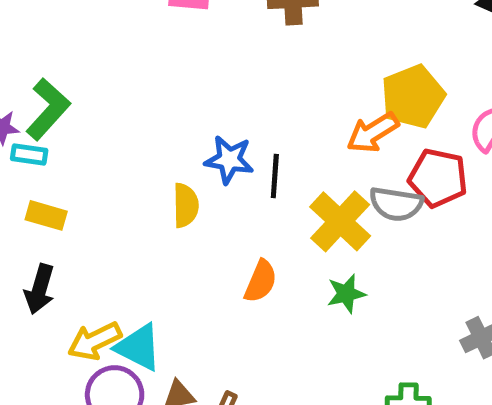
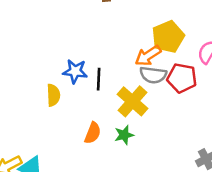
gray semicircle: (396, 204) -> (153, 75), moved
green star: (346, 294) -> (124, 135), moved

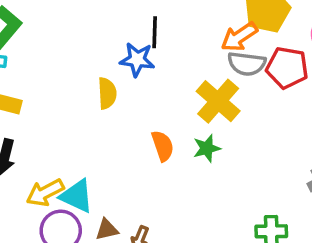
black line: (99, 79) -> (155, 32), moved
orange semicircle: (93, 133) -> (163, 146), turned -40

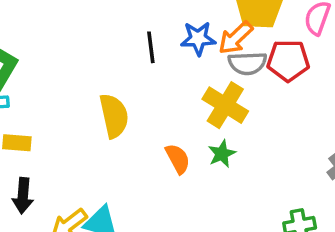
blue star: (137, 60) -> (198, 38), moved
yellow semicircle: (107, 93) -> (114, 116), size x1.4

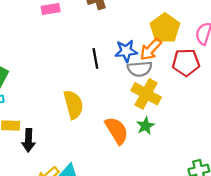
gray semicircle: (247, 63) -> (140, 69), moved
orange semicircle: (178, 159) -> (117, 131), size x1.4
black arrow: (23, 196) -> (28, 140), moved

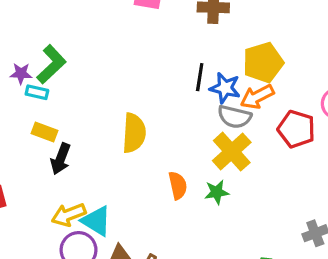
yellow pentagon: (165, 28) -> (263, 62), moved
black line: (95, 58) -> (200, 77), moved
orange semicircle: (117, 131) -> (178, 185), size x0.7

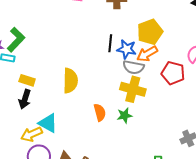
yellow rectangle: (44, 132) -> (27, 80), moved
yellow cross: (232, 152) -> (133, 89), turned -30
cyan triangle: (96, 221) -> (48, 123), moved

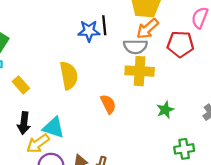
blue star: (127, 49) -> (89, 31), moved
yellow rectangle: (27, 80) -> (21, 85), turned 42
black arrow: (25, 99) -> (24, 123), moved
green star: (125, 115) -> (165, 110), moved

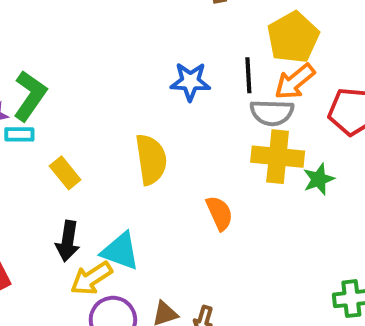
black line: (104, 25) -> (248, 75), moved
green star: (165, 110) -> (319, 179), moved

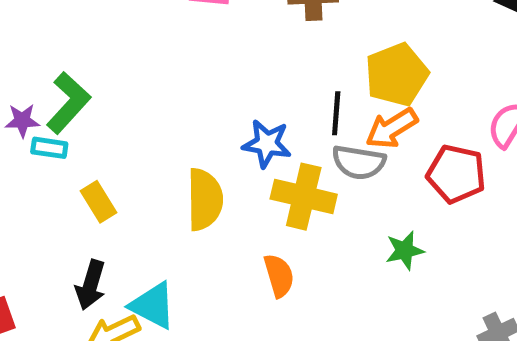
blue star: (190, 82) -> (267, 144), moved
yellow cross: (278, 157) -> (304, 197), moved

